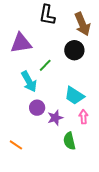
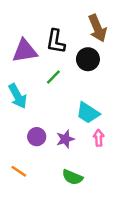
black L-shape: (47, 15) -> (56, 41), moved
cyan arrow: (29, 81) -> (18, 96), moved
purple circle: (37, 108) -> (37, 137), moved
green semicircle: (69, 141) -> (72, 177), moved, turned -54

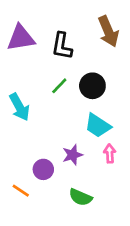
purple triangle: (25, 51) -> (21, 38), moved
black circle: (88, 59) -> (92, 86), moved
purple circle: (37, 137) -> (43, 169), moved

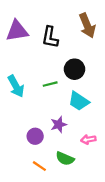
green line: (59, 86) -> (50, 84), moved, turned 32
pink arrow: (110, 153) -> (88, 139), moved, turned -96
orange line: (21, 191) -> (39, 166), moved

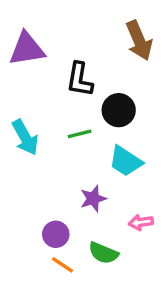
black L-shape: (50, 37) -> (80, 80), moved
purple circle: (35, 136) -> (56, 234), moved

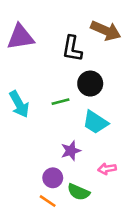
brown arrow: (139, 40) -> (106, 31), turned -44
black L-shape: (80, 80) -> (72, 49), moved
purple circle: (56, 234) -> (53, 178), moved

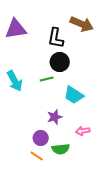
black circle: (90, 84) -> (60, 62), moved
green semicircle: (79, 192) -> (61, 149), turned -30

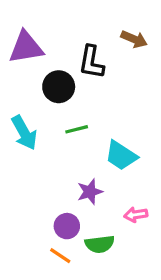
brown arrow: (82, 24) -> (134, 39), size x0.7
black circle: (60, 62) -> (59, 87), moved

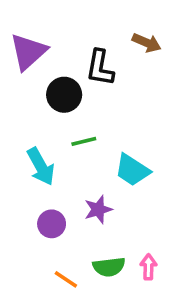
purple triangle: (26, 47) -> (28, 52), turned -33
cyan arrow: (24, 133) -> (41, 166), moved
pink arrow: (136, 215) -> (148, 267), moved, turned 100
purple circle: (67, 226) -> (52, 224), moved

